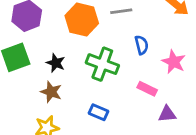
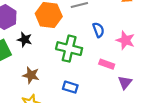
black star: (56, 63) -> (25, 40), moved
purple triangle: (167, 114) -> (125, 82), turned -40

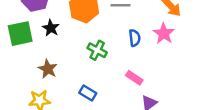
pink star: (125, 40) -> (164, 33), moved
green cross: (69, 49) -> (97, 50), size x0.7

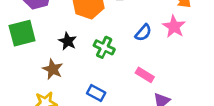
black star: (51, 28) -> (68, 41), moved
blue semicircle: (135, 38) -> (143, 33), turned 49

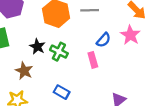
green cross: (104, 47) -> (59, 52), moved
pink rectangle: (145, 75) -> (93, 60), moved, turned 42

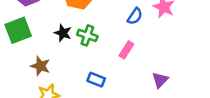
pink rectangle: (93, 60) -> (126, 50), moved, turned 56
brown star: (24, 71) -> (40, 66), moved

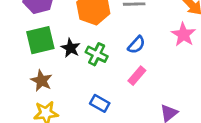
blue semicircle: (135, 16) -> (136, 45), moved
green square: (18, 30) -> (40, 40), moved

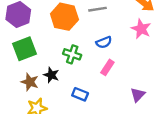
blue semicircle: (136, 45) -> (104, 42), turned 35
black star: (71, 48) -> (51, 75), moved

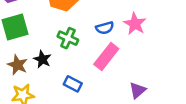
pink star: (141, 29) -> (135, 24), moved
pink rectangle: (107, 67) -> (106, 57), size x1.5

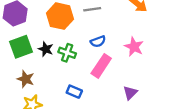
pink star: (135, 24) -> (134, 47), moved
black star: (42, 59) -> (46, 49), moved

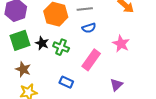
blue semicircle: (98, 41) -> (89, 28), moved

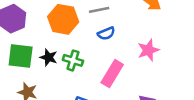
green square: (20, 40) -> (21, 56), turned 30
pink star: (121, 44) -> (148, 50), turned 30

